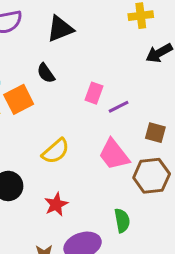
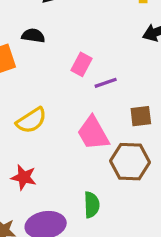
black semicircle: (46, 73) -> (33, 36), turned 125
brown square: (155, 133) -> (141, 116), turned -30
red star: (56, 204) -> (24, 177), turned 30

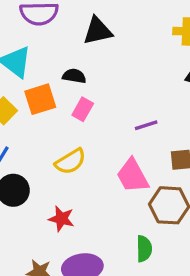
pink rectangle: (82, 64) -> (83, 109), moved
green semicircle: (92, 205) -> (144, 249), moved

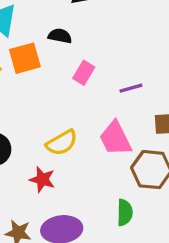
pink rectangle: (83, 109) -> (84, 73), moved
yellow semicircle: (70, 161) -> (62, 143), moved

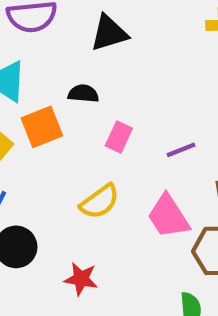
yellow semicircle: (62, 143) -> (100, 202), moved

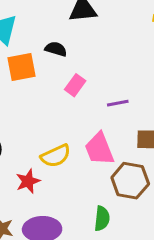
yellow semicircle: (100, 202) -> (56, 156), moved
red star: (81, 279) -> (28, 181), turned 30

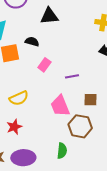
yellow semicircle: (56, 156) -> (19, 98), moved

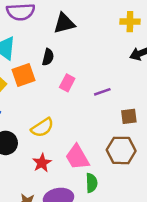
black semicircle: (32, 42) -> (48, 57), turned 96
pink trapezoid: (60, 106) -> (77, 157), moved
green semicircle: (62, 151) -> (92, 183), moved

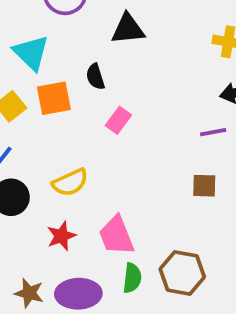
black semicircle: (48, 57) -> (95, 77), turned 140
purple line: (102, 92) -> (213, 132), moved
brown hexagon: (121, 150) -> (182, 273), moved

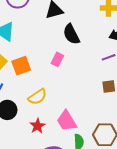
black semicircle: (95, 77) -> (71, 34), moved, size x1.5
orange square: (54, 98) -> (21, 66), moved

